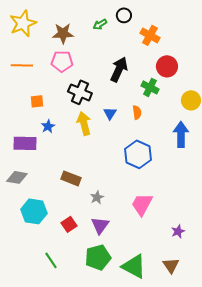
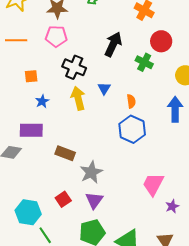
orange semicircle: (137, 112) -> (131, 101), moved
purple rectangle: (25, 143) -> (31, 130), moved
gray star: (97, 197) -> (91, 172), size x1.6
pink trapezoid: (142, 204) -> (153, 184), moved
cyan hexagon: (34, 211) -> (28, 212), moved

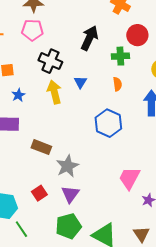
green cross: (144, 62) -> (120, 56), turned -30
orange semicircle: (131, 101) -> (117, 84), moved

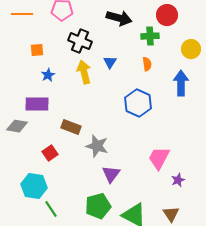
black arrow: (89, 38) -> (119, 18), turned 80
gray star: (67, 166) -> (97, 146), turned -30
red square: (39, 193) -> (50, 153), moved
purple triangle: (70, 194) -> (111, 174), moved

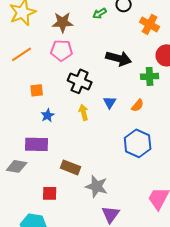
orange line: (22, 14) -> (22, 54), turned -35
orange semicircle: (147, 64) -> (138, 105), moved, turned 48
yellow arrow: (84, 72) -> (84, 112), size x0.7
red square: (50, 153) -> (50, 193), turned 35

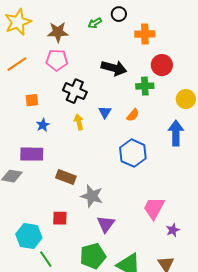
orange cross: (150, 24) -> (145, 34), turned -30
red square: (50, 193) -> (60, 218), moved

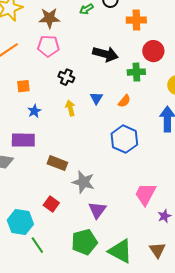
black cross: (75, 91) -> (66, 77), size x0.7
red square: (60, 218) -> (51, 204), turned 35

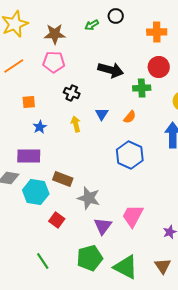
orange cross: (136, 20) -> (157, 32), moved
pink trapezoid: (145, 194) -> (133, 216), moved
cyan hexagon: (20, 222) -> (36, 192), moved

